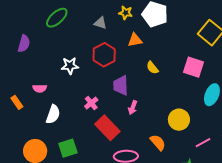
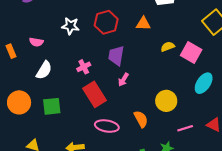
orange triangle: (135, 40) -> (143, 24), moved
yellow semicircle: (152, 68) -> (168, 47), moved, turned 96

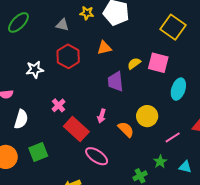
purple trapezoid: (116, 56) -> (116, 81), moved
pink arrow: (123, 80) -> (102, 116), moved
orange semicircle: (141, 119) -> (126, 129), moved
pink ellipse: (107, 126) -> (97, 156), turned 40

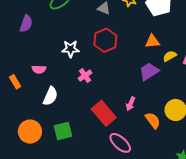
orange triangle: (104, 48) -> (152, 41), moved
purple trapezoid: (116, 81) -> (149, 71), turned 55
pink cross: (58, 105) -> (85, 76), moved

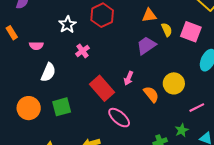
white star: (71, 49) -> (67, 25), turned -30
yellow semicircle: (170, 56) -> (167, 30), turned 96
orange rectangle: (15, 82) -> (12, 33), moved

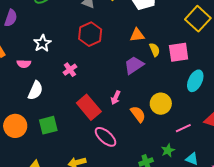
white star: (67, 25) -> (42, 43), moved
pink square: (191, 32) -> (179, 52), turned -30

